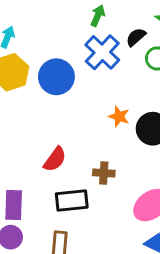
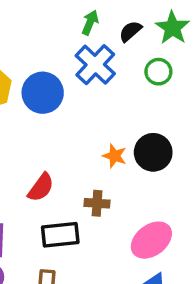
black semicircle: (136, 37) -> (130, 31), moved
orange star: (119, 116) -> (115, 156), moved

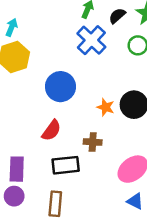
blue circle: (43, 93) -> (60, 87), moved

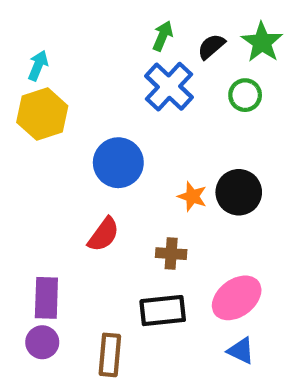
black rectangle: (66, 165) -> (163, 311), moved

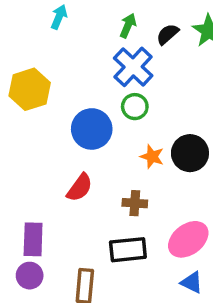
cyan arrow: (38, 65) -> (59, 17), moved
green circle: (245, 95) -> (135, 107), moved

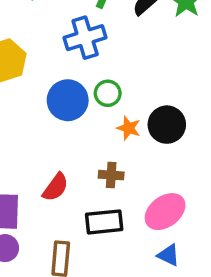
blue cross: (133, 67) -> (85, 38), moved, turned 30
green circle: (135, 107) -> (108, 93), moved
red semicircle: (80, 188) -> (55, 187), moved

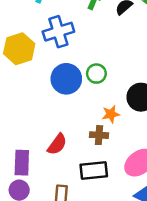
blue cross: (85, 38) -> (58, 32), moved
orange star: (129, 128) -> (111, 114), moved, turned -30

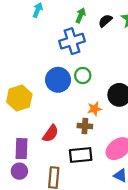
blue cross: (58, 32) -> (72, 41), moved
yellow hexagon: (19, 49) -> (19, 98), moved

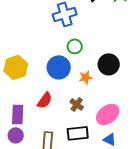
blue circle: (58, 80) -> (59, 67), moved
brown cross: (85, 126) -> (77, 104), moved, turned 32
black rectangle: (81, 155) -> (78, 133), moved

